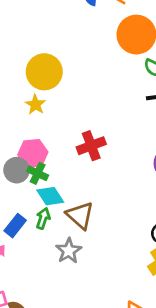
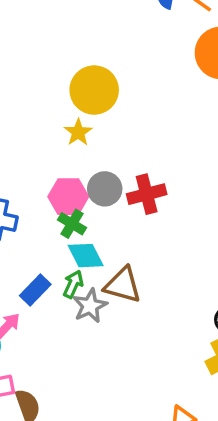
gray circle: (17, 170) -> (105, 189), moved
brown triangle: (80, 215) -> (123, 285), turned -32
gray star: (69, 251) -> (90, 306), moved

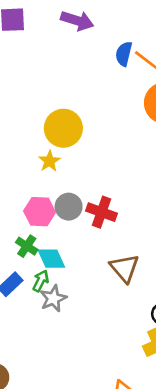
red cross: (147, 194) -> (101, 212), turned 32
green cross: (72, 224) -> (27, 246), moved
brown triangle: (123, 285) -> (125, 268), moved, turned 32

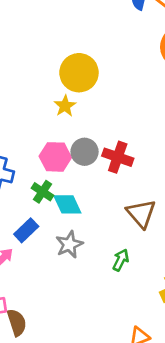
green arrow: (41, 281) -> (121, 260), moved

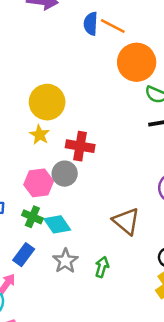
red cross: (118, 157) -> (80, 146), moved
green arrow: (121, 260) -> (102, 267), moved

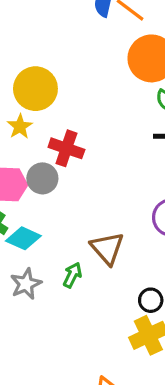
cyan diamond: (57, 224) -> (23, 238), turned -40
green arrow: (102, 267) -> (72, 275), moved

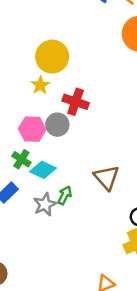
green arrow: (72, 275) -> (65, 195), moved

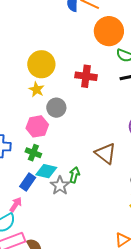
red cross: (76, 102) -> (86, 76), moved
gray circle: (57, 125) -> (56, 108), moved
cyan diamond: (43, 170) -> (46, 171), moved

